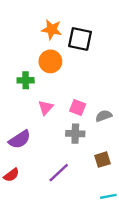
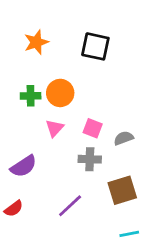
orange star: (52, 29) -> (36, 42), moved, turned -30
orange circle: (50, 61) -> (60, 93), moved
brown square: (102, 160) -> (122, 190), size x1.5

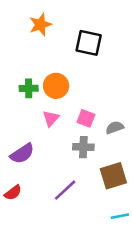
orange star: (36, 42) -> (40, 25), moved

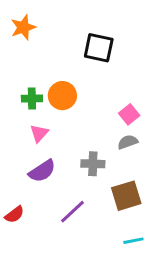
orange star: (40, 25) -> (23, 27), moved
pink triangle: (51, 118) -> (39, 133), moved
pink square: (86, 118) -> (129, 114), moved, turned 30
purple semicircle: (22, 154) -> (42, 171), moved

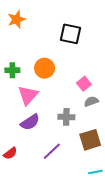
green cross: (32, 98) -> (12, 70), moved
pink square: (129, 114) -> (84, 84), moved
pink triangle: (39, 133) -> (28, 95), size x1.5

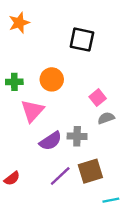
purple semicircle: (30, 122) -> (51, 141), moved
brown square: (90, 140) -> (90, 171), moved

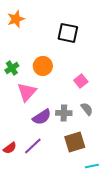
green cross: (14, 82) -> (12, 68), turned -32
gray semicircle: (106, 118) -> (87, 109), moved, turned 72
purple line: (60, 176) -> (33, 146), moved

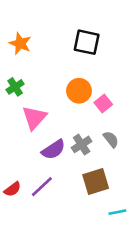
orange star: (16, 19) -> (20, 43), moved, turned -30
orange circle: (43, 66) -> (79, 91), moved
gray cross: (64, 113) -> (82, 144), turned -35

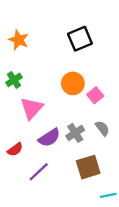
black square: (87, 42) -> (80, 39), turned -35
red semicircle: (13, 189) -> (15, 149), moved

